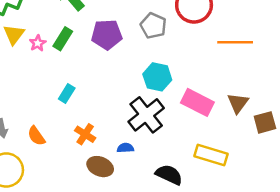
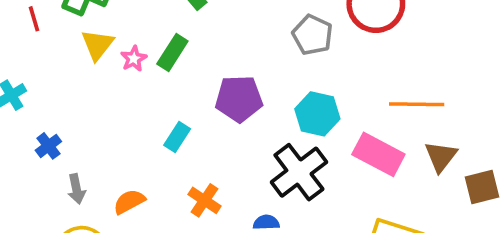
purple pentagon: (107, 35) -> (239, 99), moved
orange line: (235, 42) -> (417, 104), moved
orange semicircle: (36, 136) -> (129, 202), turned 96

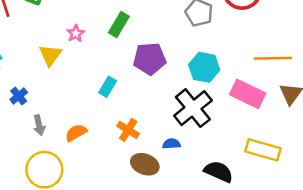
yellow triangle: (97, 45) -> (50, 55), moved
green rectangle: (172, 53) -> (119, 24), moved

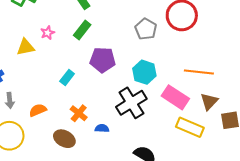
yellow triangle: (50, 55) -> (26, 47), turned 36
blue semicircle: (171, 144) -> (102, 128), moved
yellow rectangle: (263, 150) -> (190, 127), moved
brown ellipse: (145, 164) -> (64, 139), moved

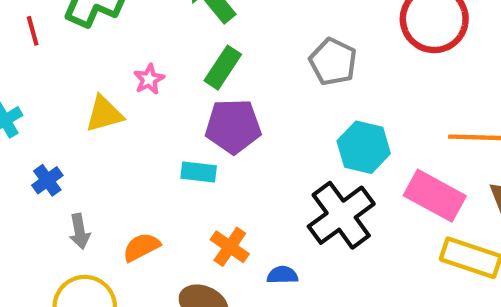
gray pentagon: (146, 29) -> (333, 62), moved
purple pentagon: (103, 60) -> (233, 126), moved
cyan rectangle: (67, 78) -> (199, 172), turned 63

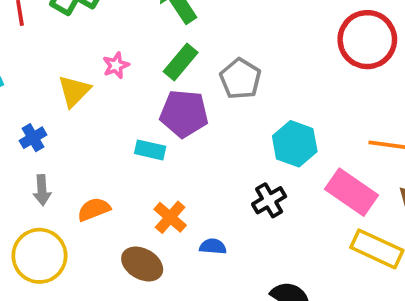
gray pentagon: (333, 62) -> (240, 79), moved
yellow triangle: (104, 114) -> (74, 91), turned -36
blue cross: (47, 180) -> (33, 138), moved
black cross: (341, 215) -> (269, 200), size x0.6

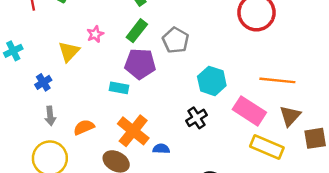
orange cross: (170, 217) -> (133, 131), size x1.5

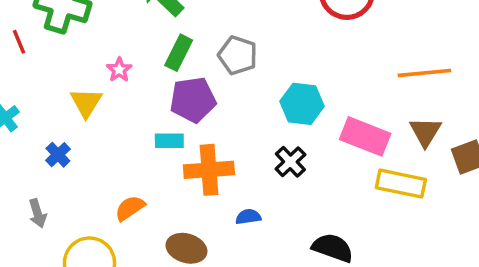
orange line: (277, 80) -> (424, 73), moved
gray arrow: (50, 116) -> (38, 213), moved
orange cross: (133, 131) -> (209, 170), moved, turned -32

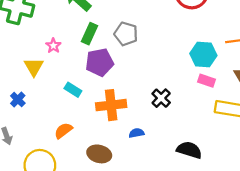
cyan hexagon: (302, 104) -> (203, 55), moved
pink rectangle: (365, 136) -> (206, 81), size x0.6
cyan rectangle: (169, 141) -> (73, 90), moved, turned 35

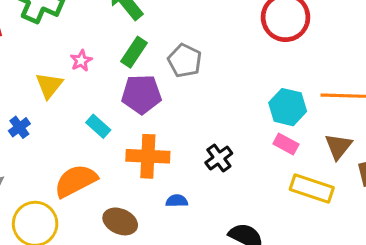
orange semicircle: (63, 131) -> (76, 181), size x1.6

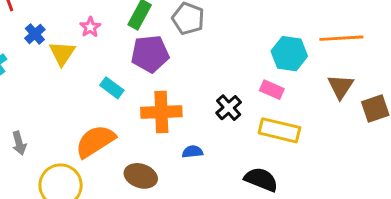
blue cross: (19, 127) -> (35, 34), moved
pink rectangle: (286, 144) -> (272, 90), moved
yellow rectangle: (312, 188) -> (279, 130), moved

